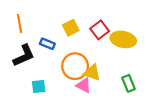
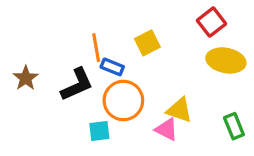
orange line: (19, 23) -> (96, 48), moved
red square: (100, 30) -> (211, 22), moved
orange circle: (75, 66) -> (123, 101), moved

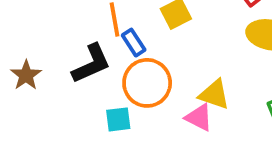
blue rectangle: (112, 67) -> (134, 43), turned 35
brown star: (26, 78) -> (26, 75), moved

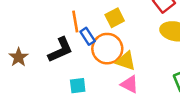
orange circle: (147, 83) -> (107, 49), moved
yellow triangle: (214, 94) -> (126, 61), moved

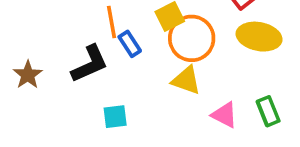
orange circle: (107, 49) -> (192, 38), moved
pink triangle: (129, 84) -> (224, 115), moved

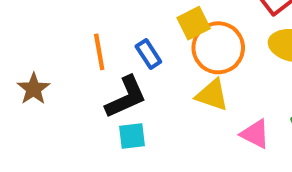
orange line: (112, 22) -> (99, 52), moved
black L-shape: (90, 64) -> (126, 97), moved

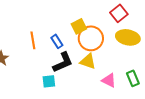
black L-shape: (126, 97) -> (63, 62), moved

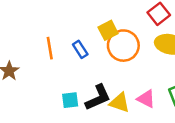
yellow triangle: (88, 61) -> (120, 103), moved
black L-shape: (63, 62) -> (98, 98), moved

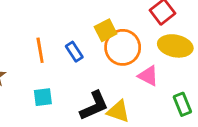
pink triangle: (146, 99) -> (148, 76), moved
cyan square: (70, 100) -> (43, 97), moved

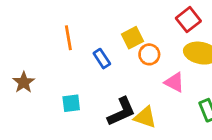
orange circle: (123, 47) -> (149, 54), size x0.6
orange line: (40, 50) -> (68, 38), moved

